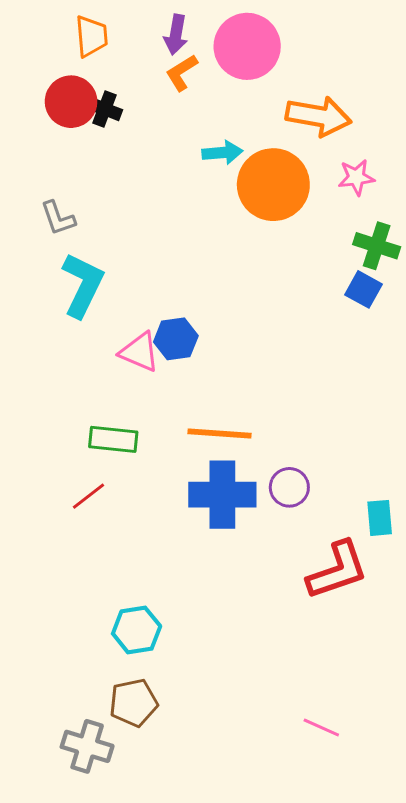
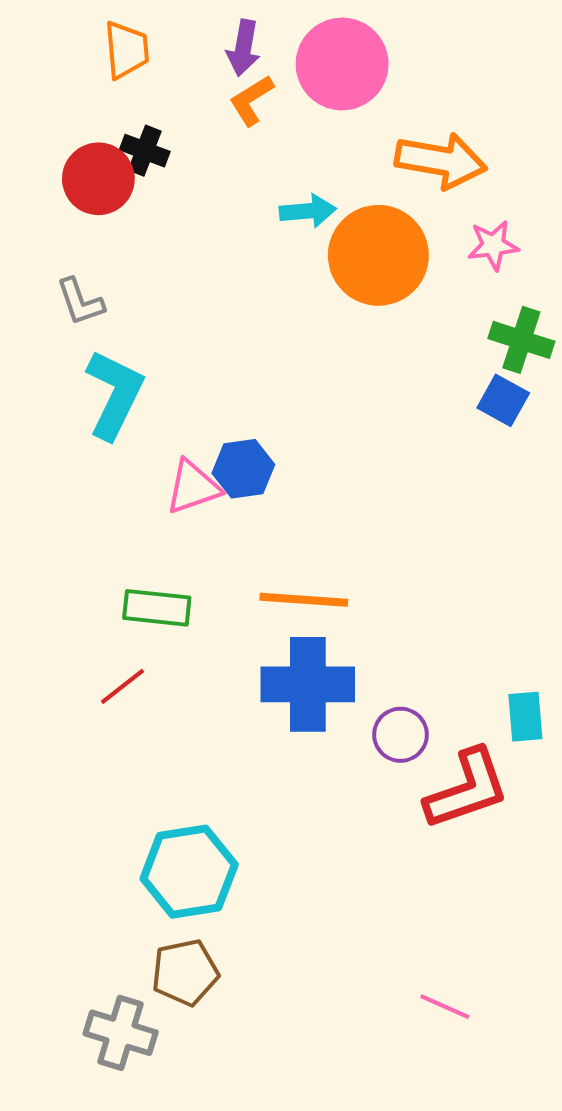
red circle: (71, 102) -> (98, 179), moved
pink triangle: (139, 352) -> (193, 487), turned -42
purple circle: (289, 487) -> (401, 735), moved
cyan hexagon: (137, 630) -> (189, 872), size x1.4

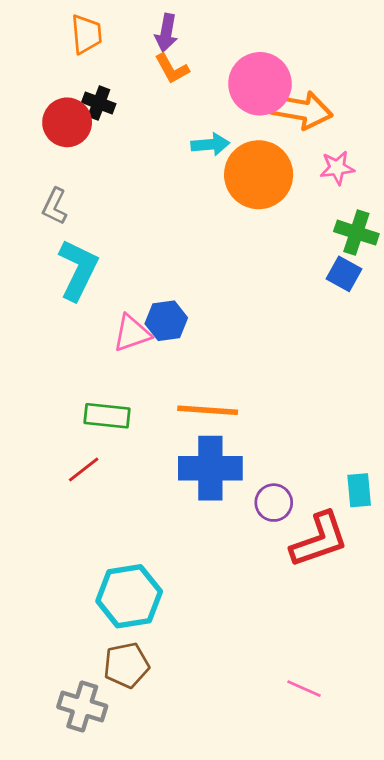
pink circle: (342, 64) -> (260, 84), moved
orange L-shape: (251, 100) -> (172, 69), turned -87
gray L-shape: (80, 302) -> (55, 206), turned 45

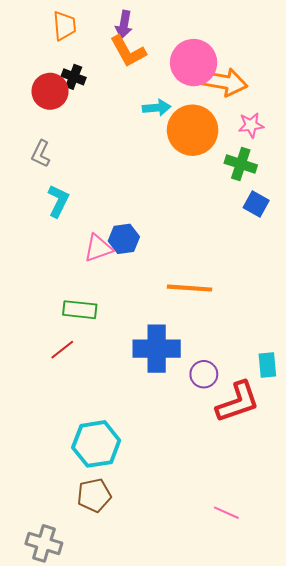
orange L-shape: (172, 69) -> (128, 51), size x1.4
green cross: (356, 233) -> (241, 164), moved
cyan L-shape: (78, 270) -> (58, 201), size x0.7
orange line: (208, 410) -> (189, 288), moved
gray cross: (82, 706) -> (44, 543), moved

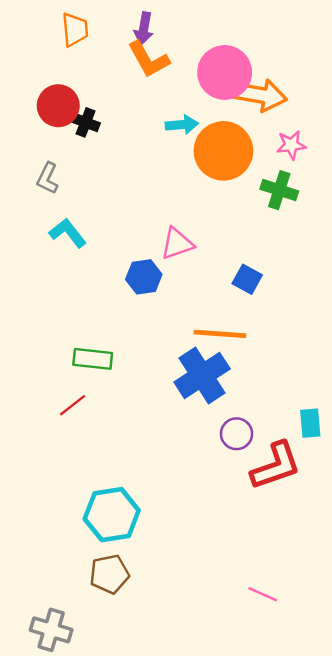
black cross: (74, 77) -> (86, 122), moved
cyan L-shape: (58, 201) -> (68, 233), turned -64
blue square: (256, 204) -> (247, 279), moved
pink triangle: (98, 248) -> (177, 244), moved
blue cross: (157, 349) -> (202, 376), moved, turned -33

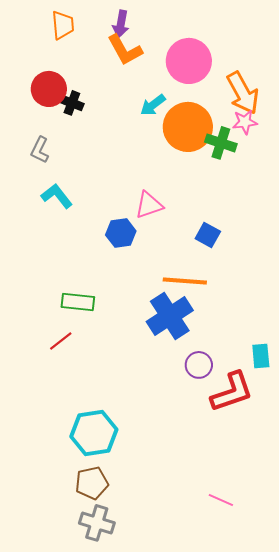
orange arrow: (260, 95) -> (243, 93), moved, turned 51
cyan arrow: (182, 125) -> (153, 105), turned 148
green cross: (279, 190) -> (221, 143), moved
gray cross: (51, 630) -> (97, 523), moved

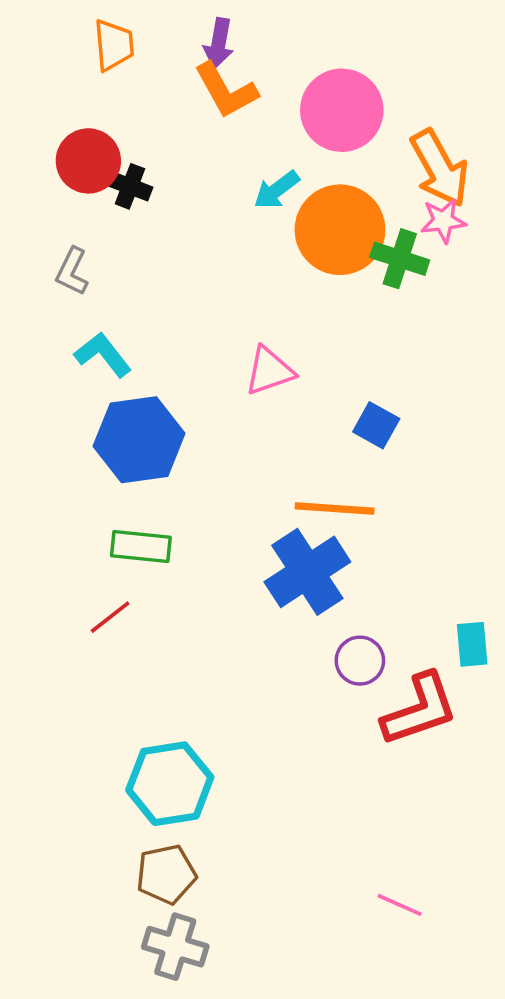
blue hexagon: (121, 233) -> (139, 440), moved, size x1.6

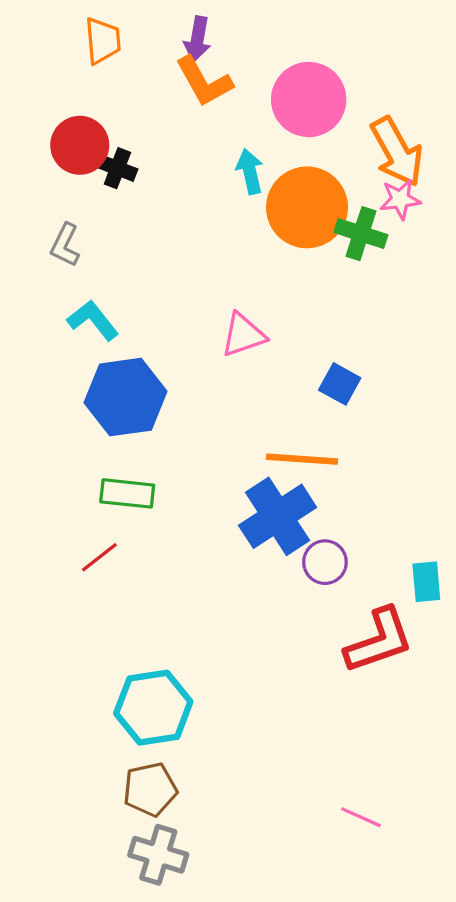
cyan arrow: (277, 190) -> (250, 171), turned 114
purple circle: (360, 661) -> (325, 562), moved

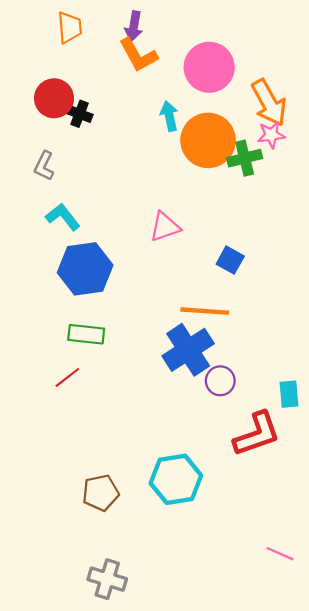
green cross: (361, 234) -> (245, 158), turned -32
cyan hexagon: (153, 708) -> (176, 479), moved
brown pentagon: (150, 789) -> (101, 493), moved
pink line: (361, 817) -> (280, 554), moved

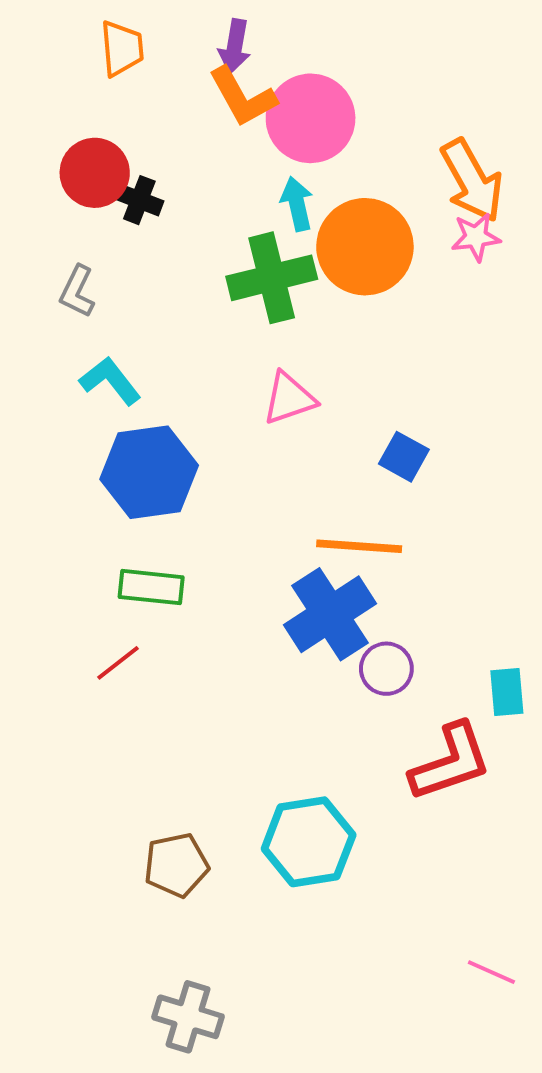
pink circle: (209, 67) -> (311, 118), moved
green cross: (245, 158) -> (272, 278), moved, size x1.4

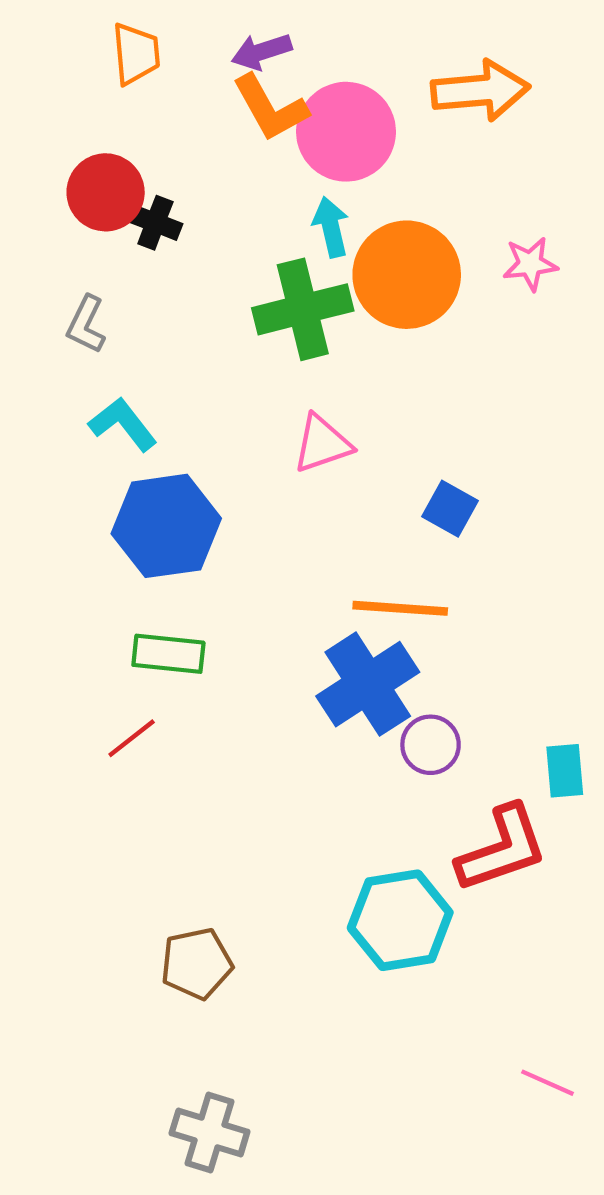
purple arrow: (235, 46) -> (262, 52), turned 62
orange arrow: (472, 181) -> (480, 91), moved, turned -66
cyan hexagon: (309, 842) -> (400, 920), moved

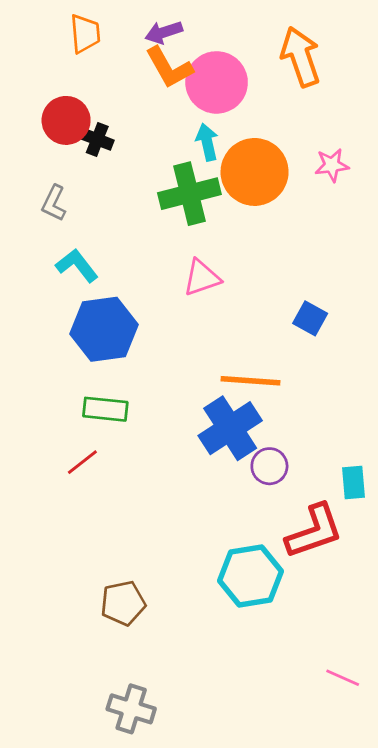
orange arrow: (480, 91) -> (301, 57), turned -104
blue square: (450, 509) -> (310, 318), moved

